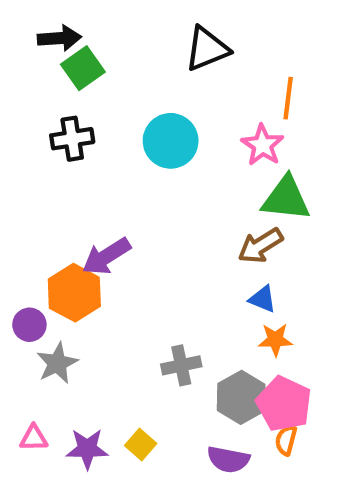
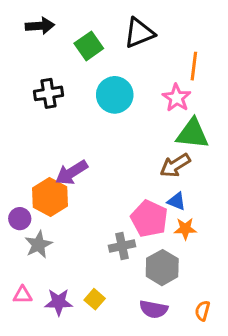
green square: (83, 68) -> (89, 46), moved
pink pentagon: (284, 404) -> (149, 219), moved
orange semicircle: (286, 440) -> (202, 311), moved

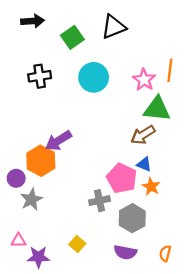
orange line: (194, 66) -> (170, 70), moved
orange star: (185, 229) -> (151, 187), turned 30
purple star: (59, 302) -> (38, 257), moved

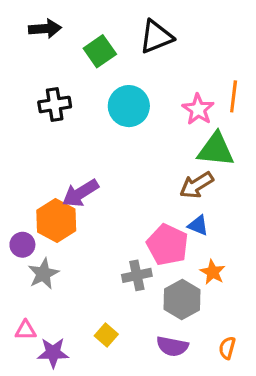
orange star: (151, 187) -> (213, 272), moved

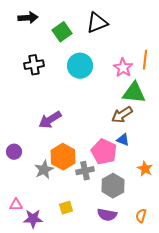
orange hexagon: (56, 221) -> (63, 157), moved
orange star: (213, 272) -> (145, 169), moved
gray star: (43, 274) -> (44, 170), moved
yellow square: (106, 335) -> (66, 208), turned 32

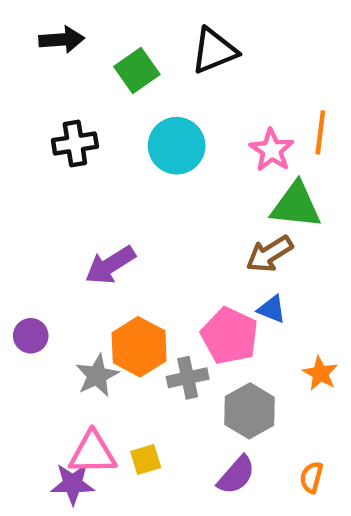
pink triangle: (16, 205) -> (93, 453), moved, size x1.6
purple semicircle: (107, 215) -> (236, 475), turned -60

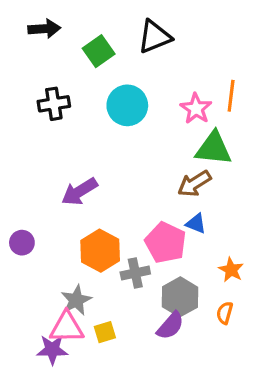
gray star: (97, 376) -> (76, 300), moved
purple semicircle: (236, 475) -> (170, 326), moved
orange semicircle: (311, 477) -> (225, 313), moved

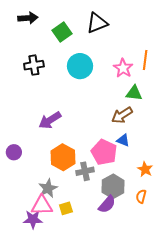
green triangle: (214, 148) -> (134, 93), size x0.7

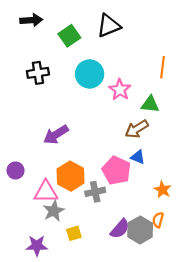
pink star: (123, 68) -> (120, 90), moved
gray hexagon: (113, 186) -> (140, 230), moved
pink triangle: (42, 205) -> (46, 192), moved

